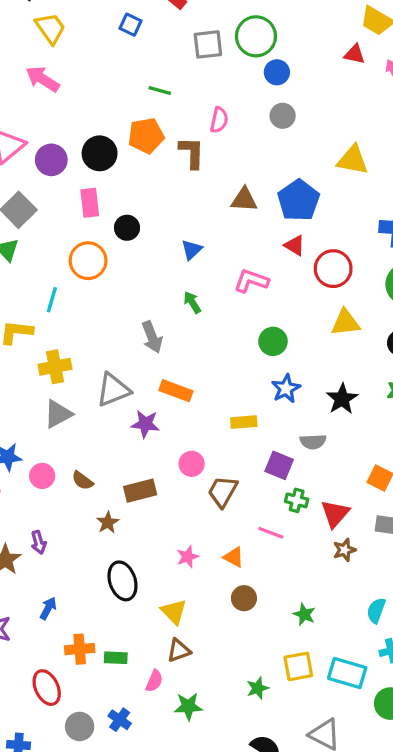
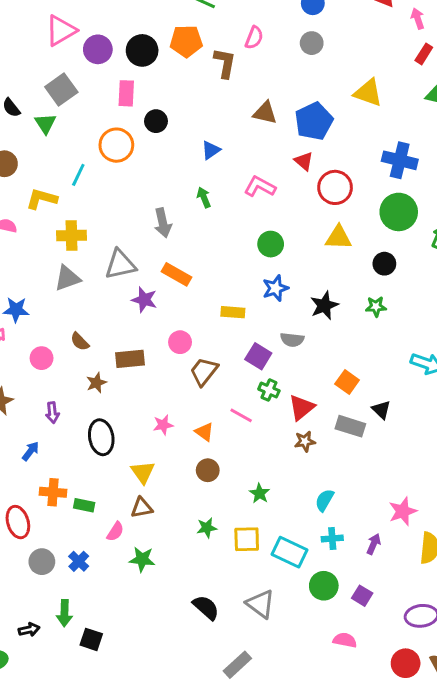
pink circle: (42, 476) -> (42, 358), moved
purple arrow: (39, 542) -> (52, 413), moved
green star: (258, 688) -> (207, 528), moved

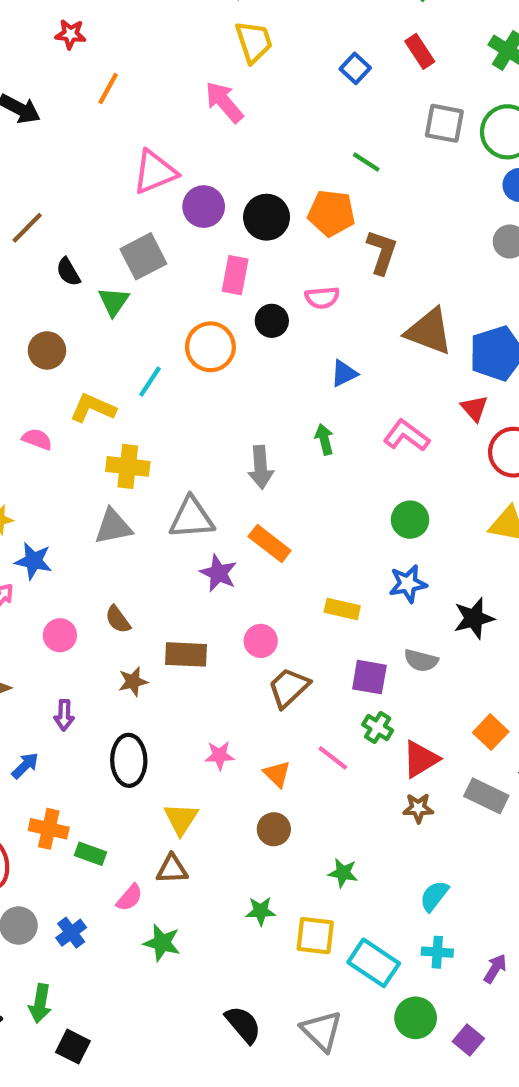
pink semicircle: (254, 38) -> (322, 298), moved, turned 55
brown triangle: (265, 113) -> (429, 331), size x1.4
purple square: (258, 356) -> (369, 677), turned -30
green star: (260, 493) -> (343, 873), turned -30

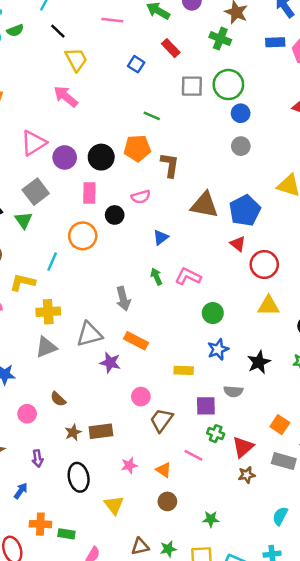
pink L-shape: (406, 436) -> (188, 276), moved
brown rectangle: (186, 654) -> (101, 431), moved
brown triangle: (172, 869) -> (140, 547), moved
cyan semicircle: (434, 896) -> (280, 516), moved

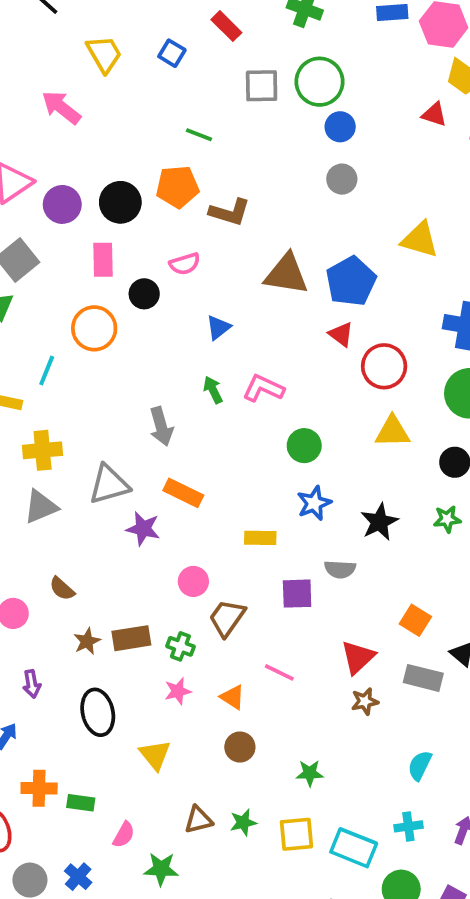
yellow trapezoid: (76, 59) -> (104, 54), moved
brown L-shape: (170, 165) -> (230, 212), turned 100
green cross: (216, 434) -> (180, 646), moved

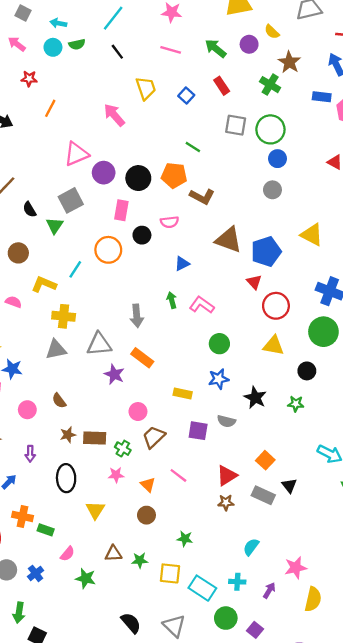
black star: (379, 522) -> (255, 398), turned -30

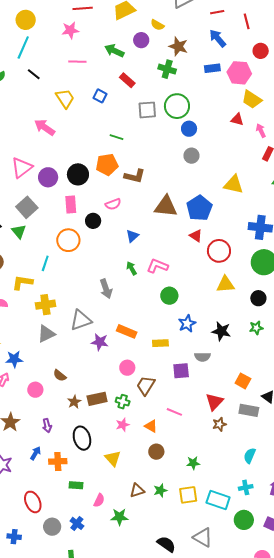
green circle: (219, 344) -> (169, 296), moved
orange rectangle: (142, 358) -> (127, 331), moved
orange cross: (22, 516) -> (58, 461), moved

